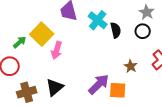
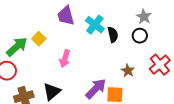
yellow square: (42, 34) -> (39, 39), size x0.6
green arrow: (20, 42) -> (17, 47), size x1.6
pink arrow: (57, 50) -> (65, 59), moved

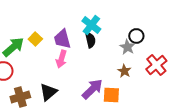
purple trapezoid: (66, 16) -> (62, 39), moved
gray star: (144, 17) -> (127, 47), moved
black semicircle: (113, 35) -> (90, 40), moved

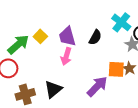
cyan cross: (91, 25) -> (121, 22), moved
black semicircle: (90, 40) -> (95, 37), turned 42
orange square: (111, 95) -> (116, 69), moved

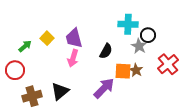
cyan cross: (121, 22) -> (128, 24), turned -36
black semicircle: (95, 37) -> (106, 51), moved
green arrow: (18, 44) -> (25, 46), size x0.6

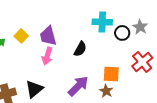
gray star: (139, 46) -> (140, 27), moved
brown star: (136, 70) -> (106, 91), moved
orange square: (123, 71) -> (111, 74), moved

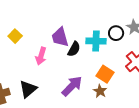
cyan cross: (102, 22) -> (96, 41), moved
purple trapezoid: (48, 36) -> (60, 37), moved
orange square: (111, 74) -> (105, 74), turned 30

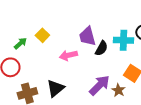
pink arrow: (41, 56) -> (68, 55), turned 60
brown star: (100, 91) -> (118, 90), moved

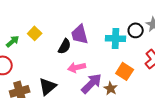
black semicircle: (101, 48) -> (65, 46), moved
pink arrow: (68, 55) -> (77, 67), moved

